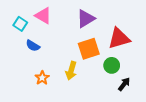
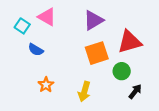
yellow arrow: (71, 71) -> (84, 92), moved

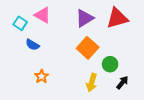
red triangle: (130, 42) -> (117, 18), moved
orange square: (97, 53) -> (88, 48), turned -30
yellow arrow: (84, 92) -> (92, 83), moved

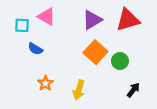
cyan square: (20, 23) -> (22, 25), turned -32
green circle: (110, 64) -> (120, 61), moved
yellow arrow: (92, 83) -> (79, 90), moved

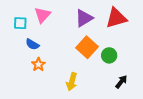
pink triangle: (47, 17) -> (42, 15), turned 42
orange star: (45, 83) -> (38, 65), moved

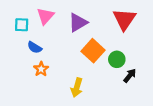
purple triangle: (84, 18) -> (78, 23), moved
red triangle: (116, 18) -> (124, 19), turned -40
black arrow: (121, 82) -> (130, 76), moved

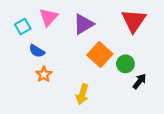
cyan square: (22, 25) -> (23, 27), turned -32

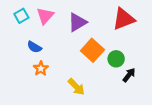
red triangle: (134, 21) -> (124, 19), turned 35
cyan square: (23, 27) -> (21, 16), moved
yellow arrow: (82, 94) -> (76, 87), turned -60

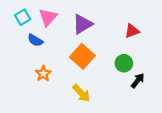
red triangle: (124, 19) -> (132, 31), moved, size x0.6
blue semicircle: (34, 47) -> (35, 40), moved
orange square: (92, 50) -> (82, 56), moved

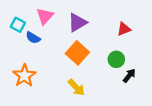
cyan square: (23, 17) -> (18, 25), moved, turned -32
orange star: (43, 74) -> (24, 76), moved, size x1.5

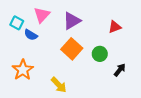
green circle: (116, 59) -> (100, 54), moved
yellow arrow: (76, 87) -> (59, 85), moved

